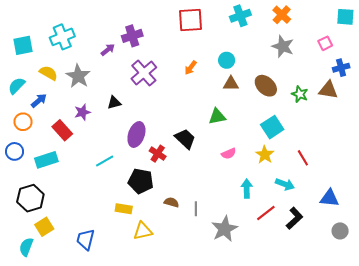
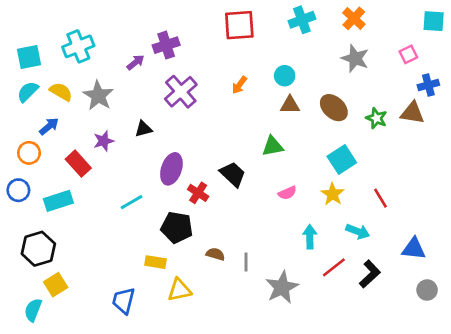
cyan semicircle: (17, 86) -> (28, 92), moved
blue trapezoid: (86, 239) -> (124, 301), moved

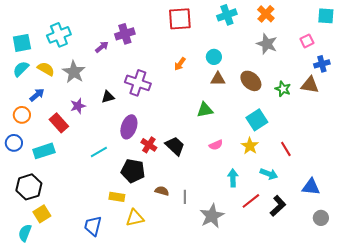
purple cross: (181, 92) -> (138, 83), moved, turned -30
black trapezoid: (233, 174) -> (175, 146), moved

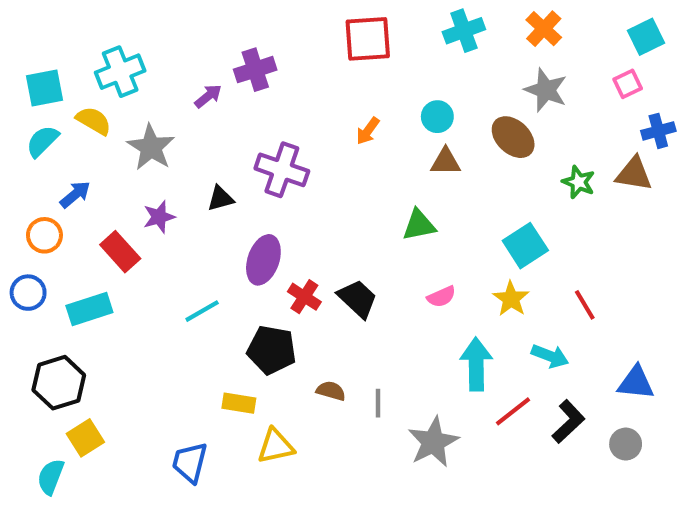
cyan square: (326, 16) -> (646, 37), moved, turned -30
yellow semicircle: (46, 69) -> (94, 121), moved
brown ellipse: (251, 81) -> (513, 137), moved
cyan arrow: (233, 178) -> (476, 364), size x1.4
gray circle: (321, 218) -> (626, 444), moved

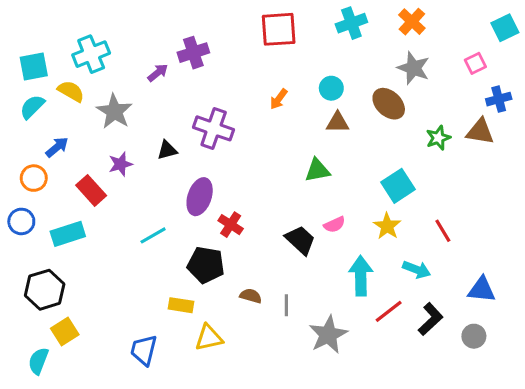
cyan square: (646, 37) -> (505, 28), moved
green star: (579, 182) -> (438, 138), turned 30
black trapezoid: (358, 299) -> (300, 240), moved

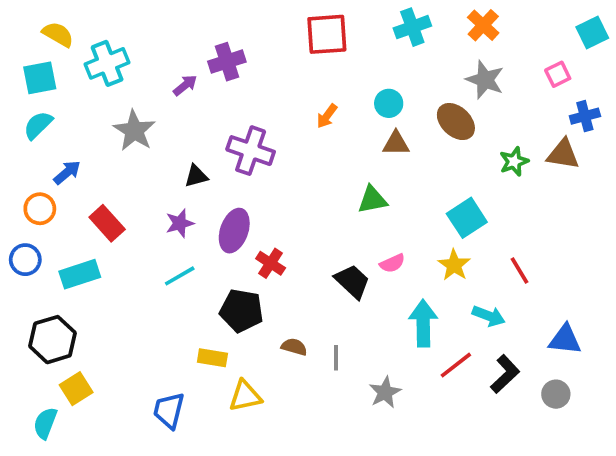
yellow semicircle: (71, 91) -> (58, 34), moved
purple star: (121, 164) -> (180, 223), moved
gray star: (328, 335) -> (385, 392), size x0.7

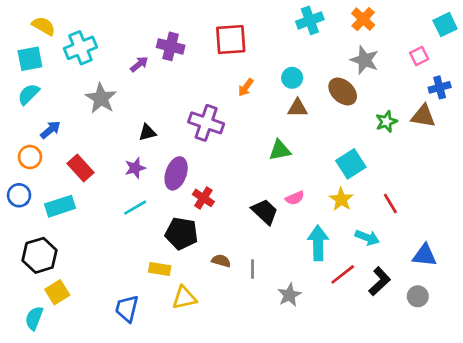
red square: (327, 34) -> (231, 40), moved
purple cross: (227, 62) -> (171, 46), turned 32
purple cross: (251, 151) -> (206, 123), moved

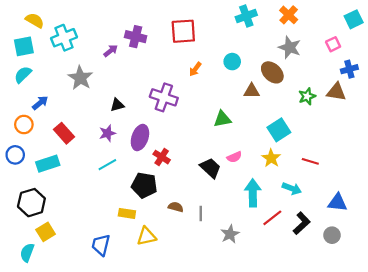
brown triangle: (298, 108) -> (252, 91), moved
red line: (390, 203) -> (310, 161), turned -42

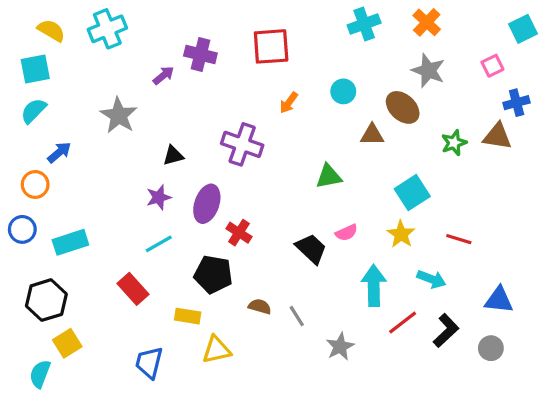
cyan cross: (64, 38) -> (107, 29), moved
red rectangle: (64, 133) -> (133, 289), moved
gray line: (201, 213) -> (297, 316), turned -32

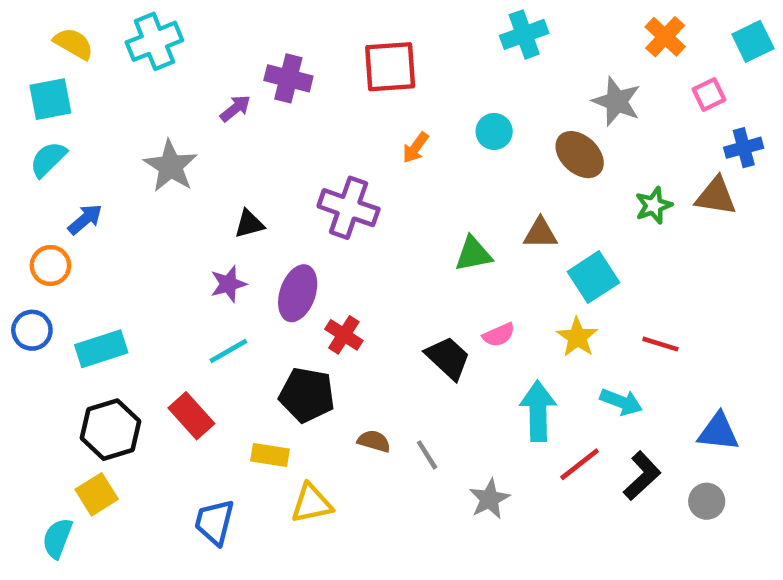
orange cross: (427, 22) -> (665, 37), moved
brown triangle: (372, 135) -> (540, 233), moved
black hexagon: (46, 300) -> (111, 430), moved

